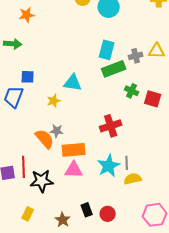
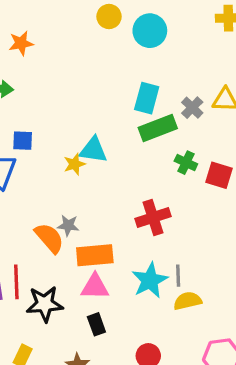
gray cross: (136, 56) -> (192, 108), turned -32
yellow star: (54, 101) -> (74, 164), moved
black rectangle: (87, 210) -> (96, 324), moved

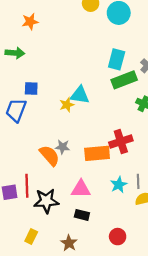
orange rectangle: (95, 255) -> (97, 153), moved
cyan star: (150, 280) -> (119, 185), size x0.7
black rectangle: (96, 324) -> (82, 215), turned -56

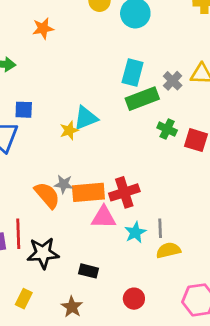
orange star: (30, 22) -> (43, 28), moved
cyan triangle: (80, 95) -> (86, 118), turned -30
red cross: (121, 141) -> (124, 192), moved
orange rectangle: (97, 153) -> (88, 192), moved
pink triangle: (81, 189) -> (104, 217), moved

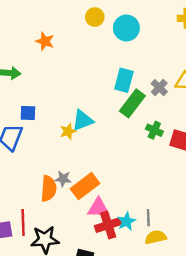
orange star: (43, 28) -> (45, 41), turned 30
green rectangle: (142, 99) -> (132, 103), turned -32
orange rectangle: (88, 192) -> (85, 186), turned -32
red cross: (124, 192) -> (108, 225), moved
orange semicircle: (47, 195) -> (49, 189), turned 45

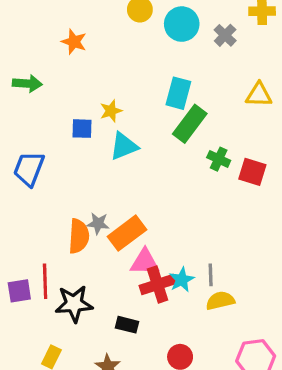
gray cross: (159, 88) -> (225, 35), moved
blue square: (28, 113) -> (82, 129), moved
yellow star: (68, 131) -> (111, 111), moved

